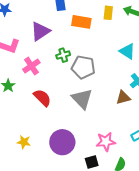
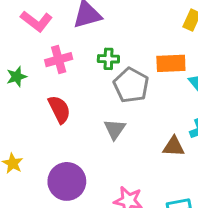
orange rectangle: (81, 22) -> (171, 63), moved, turned -30
gray triangle: (82, 99) -> (115, 129), size x0.7

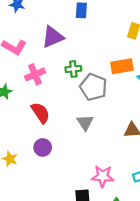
purple circle: (67, 181) -> (43, 147), moved, size x0.6

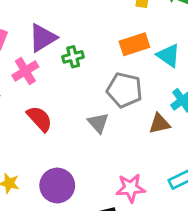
purple triangle: (53, 37) -> (43, 38), moved
gray pentagon: (93, 87) -> (124, 90), moved
purple circle: (43, 147) -> (57, 185), moved, size x1.5

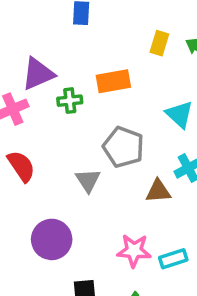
orange rectangle: (134, 44) -> (113, 81), moved
purple circle: (57, 185) -> (52, 239), moved
pink star: (131, 188) -> (134, 251), moved

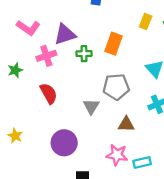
orange rectangle: (113, 81) -> (113, 44), turned -65
gray pentagon: (123, 147) -> (116, 87), turned -30
brown triangle: (158, 191) -> (126, 124), moved

